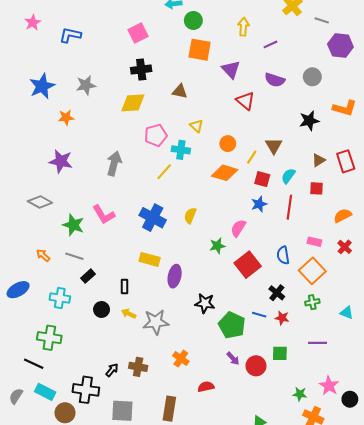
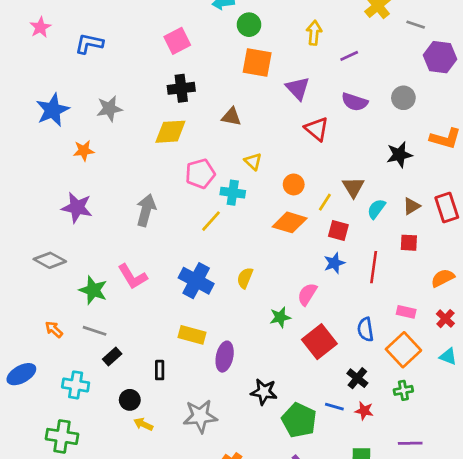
cyan semicircle: (288, 176) -> (376, 209), moved
cyan triangle: (347, 313) -> (448, 357), moved
yellow arrow: (129, 314) -> (143, 424), moved

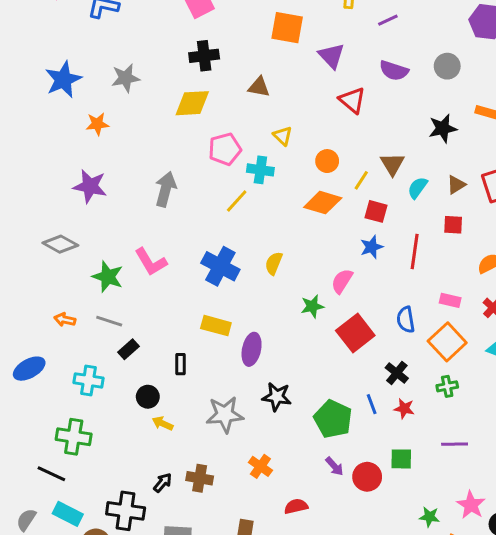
orange arrow: (54, 329) -> (65, 320), turned -30
black star: (264, 392) -> (277, 397), moved
blue line: (334, 407) -> (372, 404), turned 54

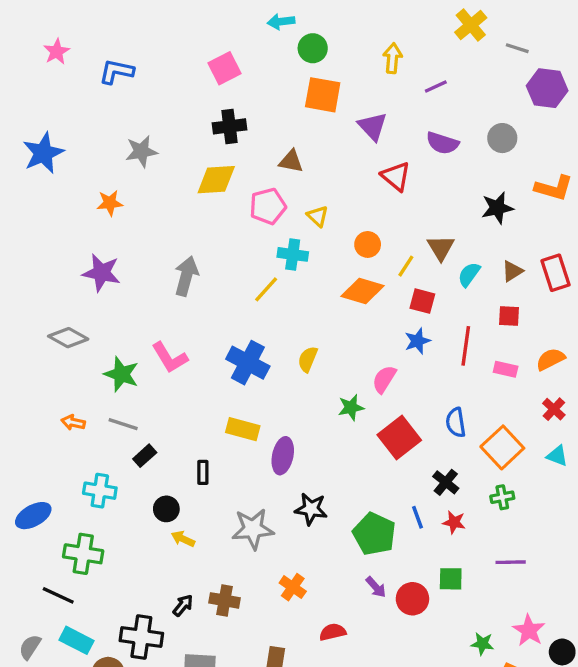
blue star: (63, 79) -> (43, 153), moved
pink pentagon: (225, 149) -> (268, 206), moved
pink rectangle: (450, 300) -> (506, 369), moved
blue ellipse: (29, 369) -> (33, 516), moved

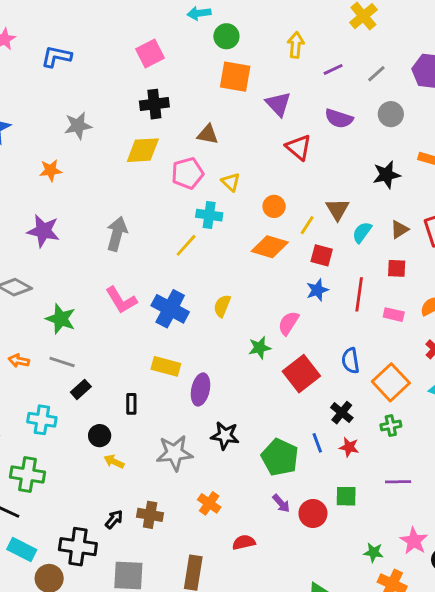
gray line: (517, 48) -> (376, 74), moved, turned -60
pink L-shape: (170, 358) -> (121, 300), moved

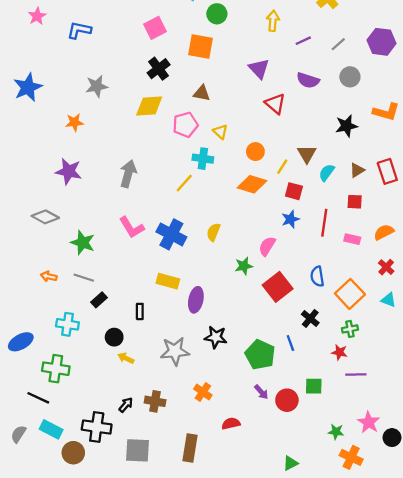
orange square: (235, 77) -> (201, 46), moved
black cross: (154, 104) -> (159, 69), turned -30
red star: (349, 447) -> (339, 352), moved

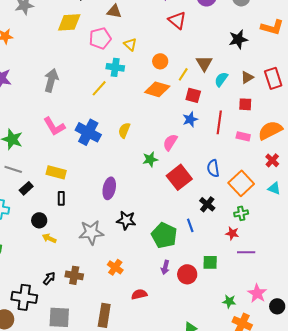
orange semicircle: (384, 232) -> (270, 130), size x1.4
yellow rectangle: (168, 281) -> (56, 172), moved
purple arrow: (261, 392) -> (165, 267), turned 56

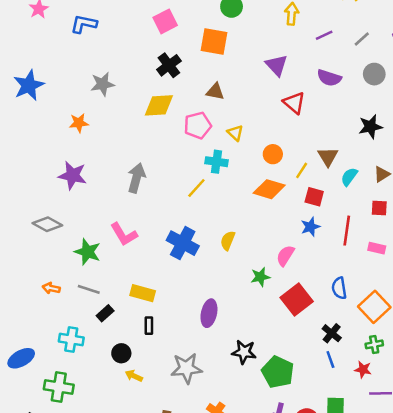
pink L-shape: (54, 126) -> (124, 234), moved
black star: (126, 220) -> (244, 352), moved
blue line: (190, 225) -> (330, 360), moved

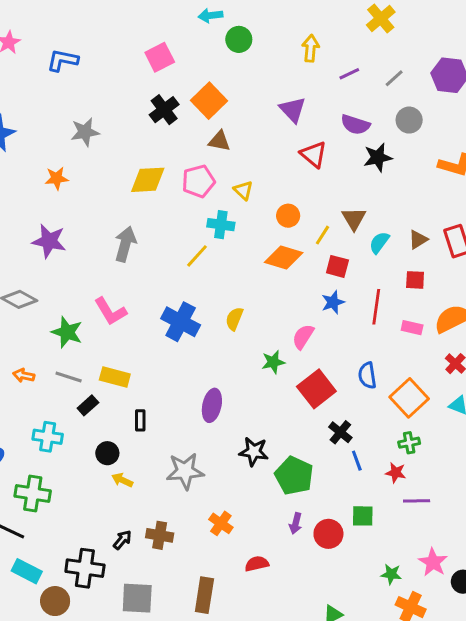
orange square: (214, 41) -> (209, 101), moved, turned 36
yellow diamond: (159, 105) -> (148, 180), moved
black star: (370, 127) -> (378, 157), moved
yellow rectangle: (143, 293) -> (115, 377), moved
black cross: (332, 333) -> (340, 432), moved

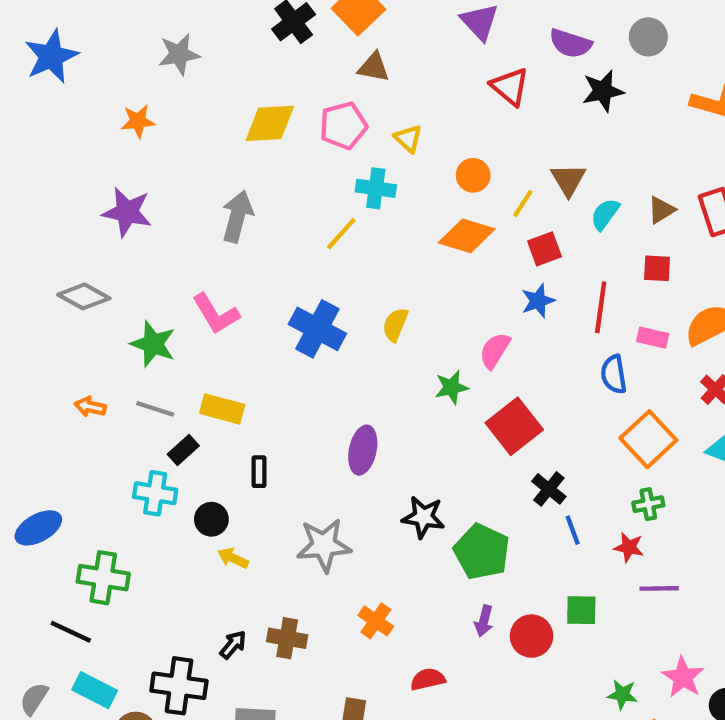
red square: (337, 266) -> (544, 249), turned -35
blue semicircle: (367, 375) -> (614, 374), moved
cyan cross: (48, 437) -> (155, 493), moved

